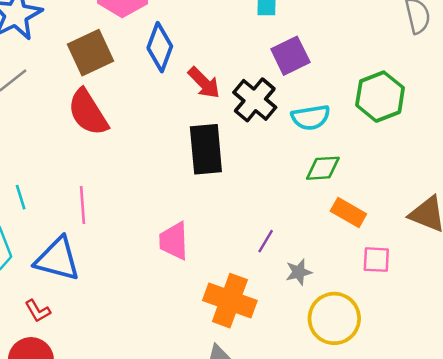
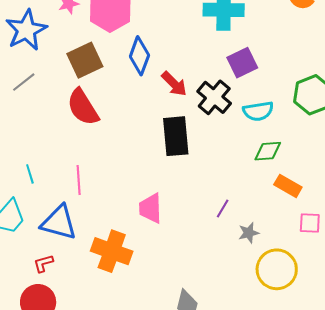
orange cross: (230, 301) -> (112, 251), moved
red L-shape: (38, 311) -> (43, 263), turned 105

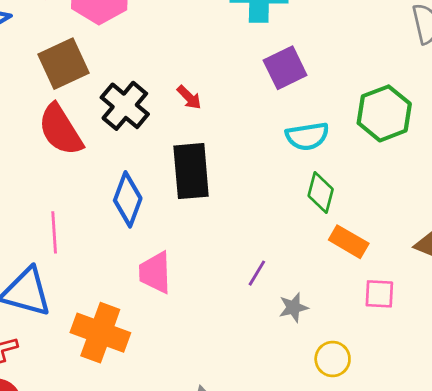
blue diamond: (139, 56) -> (128, 199), moved
red arrow: (174, 84) -> (189, 97), size x0.7
black cross: (214, 97) -> (125, 106), moved
green diamond: (268, 151) -> (321, 193), turned -72
yellow circle: (277, 269) -> (333, 359), size x0.6

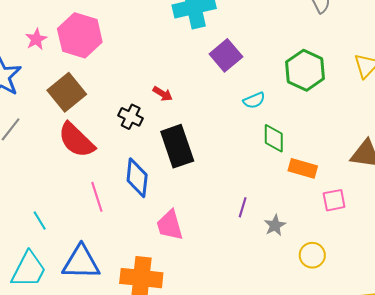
black cross: (125, 106) -> (131, 117), moved, size x0.7
cyan semicircle: (307, 136) -> (254, 100), size x0.7
pink line: (54, 232) -> (97, 197), moved

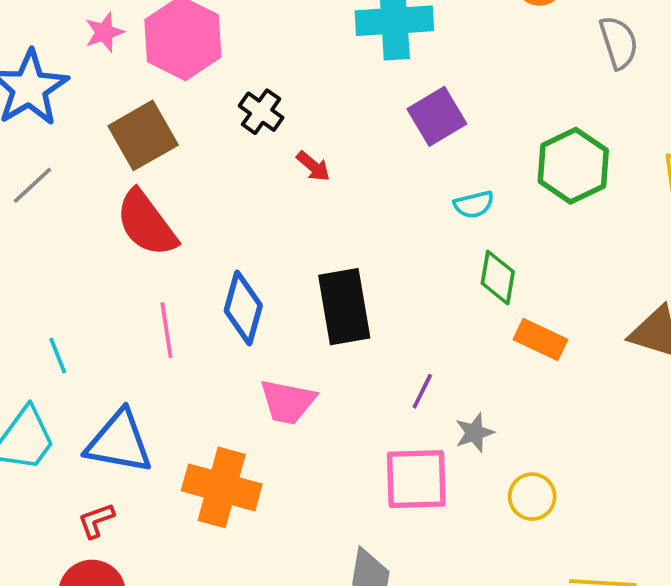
black cross: (131, 117) -> (261, 112), moved
black rectangle: (177, 146) -> (344, 307), moved
pink square: (334, 200) -> (416, 479), moved, size x1.6
pink trapezoid: (170, 225) -> (288, 402), turned -72

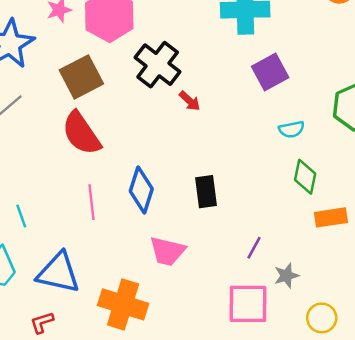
black cross: (261, 112) -> (158, 65), size x1.6
black rectangle: (344, 307) -> (206, 192), size x0.7
orange rectangle: (540, 339) -> (331, 217), turned -36

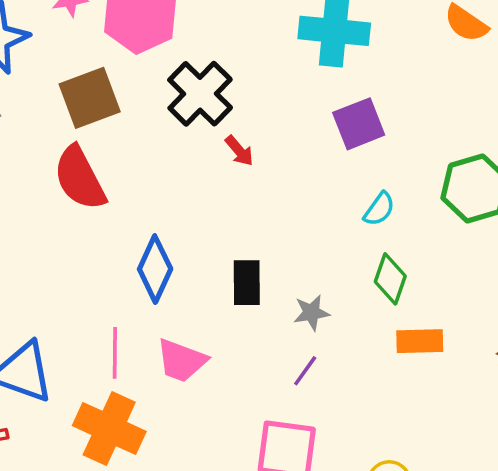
cyan semicircle: (292, 129) -> (379, 209), turned -50
pink line: (92, 202) -> (115, 353), moved
gray star: (286, 276) -> (311, 313), moved

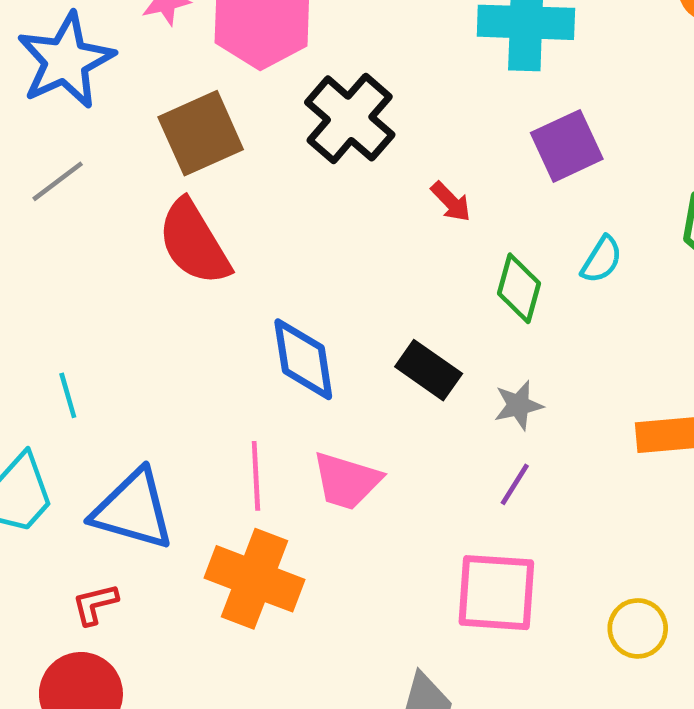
red arrow: (239, 151) -> (451, 202), moved
blue diamond: (155, 269) -> (303, 359), turned -30
green diamond: (390, 279) -> (519, 288), moved
black rectangle: (247, 283) -> (429, 370), turned -51

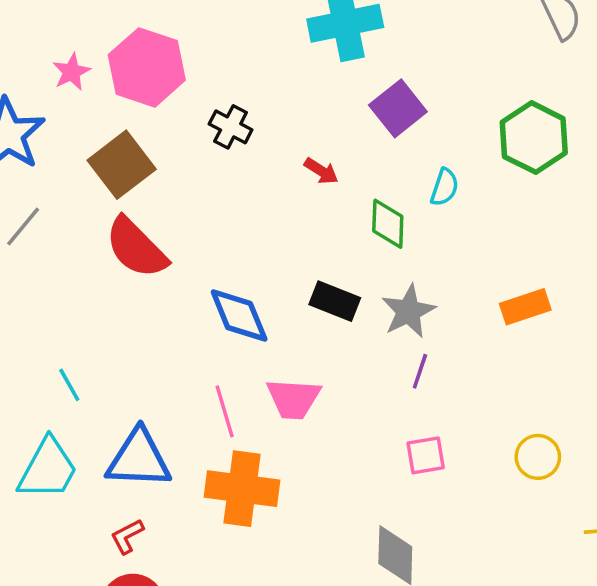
black cross: (350, 118) -> (231, 127), size x0.6
gray star: (518, 405) -> (408, 311), size x1.4
pink square: (496, 593) -> (426, 455), size x0.6

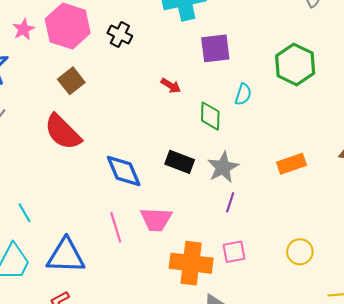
purple square: (398, 108) -> (215, 48), turned 32
black cross: (231, 127) -> (120, 35), moved
brown square: (122, 165) -> (71, 81), moved, size x0.7
orange cross: (242, 489) -> (191, 263), moved

